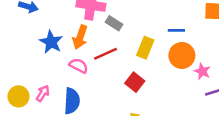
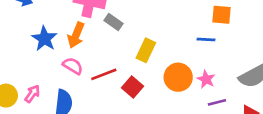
blue line: (176, 30) -> (206, 40), moved
red line: (105, 54) -> (104, 74), moved
orange circle: (182, 55) -> (178, 77), moved

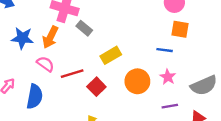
blue star: (44, 39) -> (22, 38), turned -30
yellow rectangle: (146, 50) -> (111, 55), turned 30
pink star: (206, 79) -> (168, 77), moved

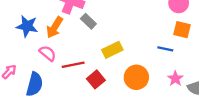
pink star: (168, 77) -> (175, 78), moved

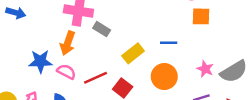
blue star: (27, 26) -> (40, 61), moved
blue line: (165, 49) -> (169, 43), moved

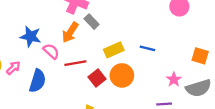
orange square: (201, 16) -> (200, 56), moved
orange arrow: (68, 43) -> (70, 32), moved
orange circle: (164, 77) -> (122, 75), moved

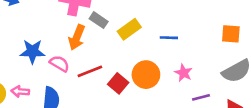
yellow rectangle: (114, 50) -> (129, 29), moved
pink arrow: (13, 68) -> (20, 91), turned -120
pink star: (174, 79) -> (183, 73), moved

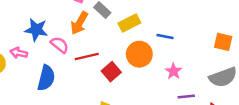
orange circle: (146, 75) -> (139, 54), moved
pink arrow: (20, 91) -> (19, 53), moved

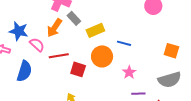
red square: (111, 72) -> (78, 69), turned -35

